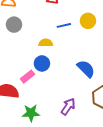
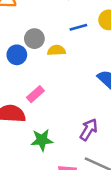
gray circle: (14, 25) -> (34, 39), moved
blue circle: (42, 63) -> (17, 55), moved

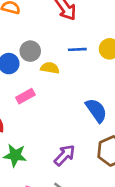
pink rectangle: (35, 94) -> (25, 96), moved

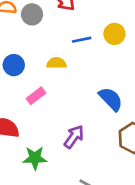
gray circle: (30, 51) -> (32, 14), moved
purple arrow: (65, 155) -> (74, 137), moved

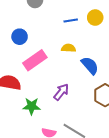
yellow semicircle: (56, 63) -> (69, 48), moved
pink rectangle: (36, 96) -> (35, 60), size x1.6

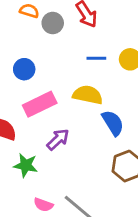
yellow semicircle: (69, 48) -> (88, 95), size x1.5
purple arrow: (61, 92) -> (58, 139), moved

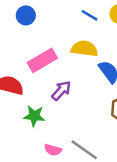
blue line: (96, 58) -> (89, 15), turned 35
blue circle: (24, 69) -> (26, 15), moved

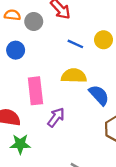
pink rectangle: (42, 60) -> (35, 91), turned -60
green star: (34, 116) -> (20, 144), moved

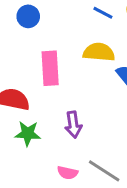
purple arrow: (56, 117) -> (73, 125), moved, turned 132

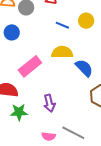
pink rectangle: (50, 68) -> (30, 66), turned 60

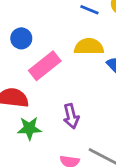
blue circle: (12, 32) -> (21, 38), moved

